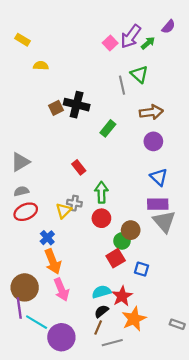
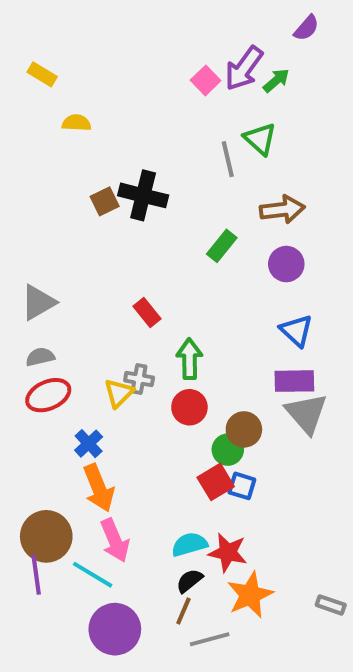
purple semicircle: (169, 27) -> (306, 28), moved
green rectangle: (108, 128) -> (222, 246), moved
blue square: (141, 269) -> (242, 486), moved
red star: (122, 296) -> (228, 552), turned -30
cyan line: (37, 322) -> (93, 575), moved

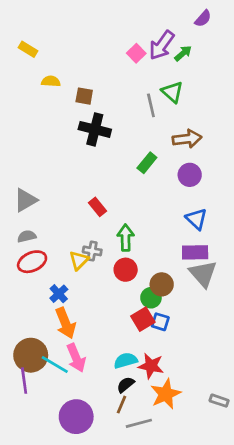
brown square: (105, 201) -> (84, 96), moved, turned 36
cyan line: (93, 575) -> (55, 365), moved

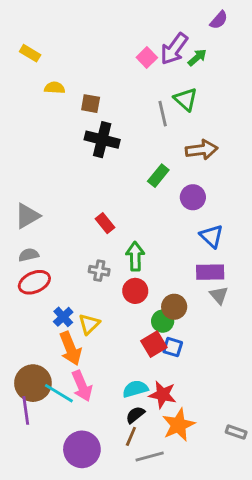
purple circle: (190, 175) -> (193, 197), moved
yellow triangle: (79, 260) -> (89, 324), moved
gray triangle: (203, 274) -> (219, 295), size x0.6

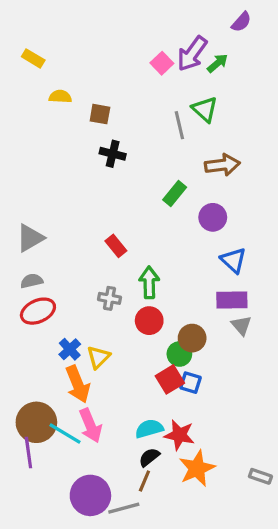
black cross: (102, 140) -> (113, 154), size x0.7
gray line: (150, 457) -> (124, 508), moved

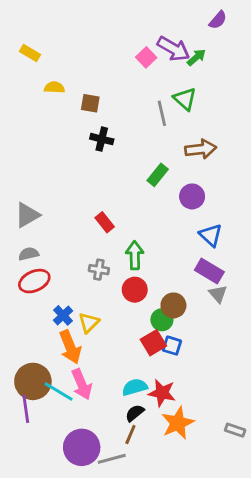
purple arrow: (192, 54) -> (173, 49), turned -96
purple rectangle: (232, 300) -> (209, 271), turned 32

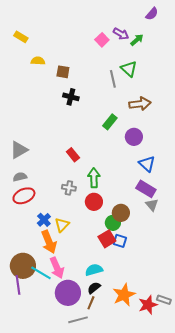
purple arrow: (173, 49) -> (121, 34), size x0.7
red star: (162, 393) -> (148, 305), moved, turned -30
purple circle: (82, 447) -> (68, 293), moved

